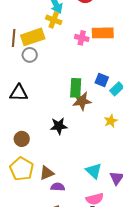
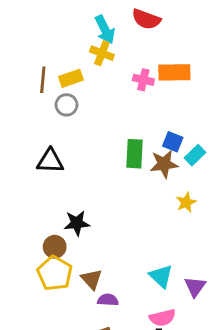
yellow rectangle: (33, 37) -> (71, 78), size x0.7
brown star: (82, 101) -> (164, 164), moved
black star: (59, 126) -> (77, 223), moved
brown circle: (22, 139) -> (55, 247), moved
brown triangle: (47, 173) -> (92, 279), turned -49

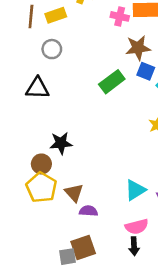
gray circle: (66, 105) -> (52, 49), moved
green rectangle: (134, 154) -> (112, 82), turned 50
brown star: (164, 164) -> (138, 48), moved
cyan triangle: (161, 276) -> (135, 190), turned 45

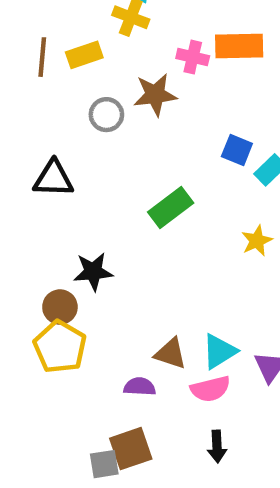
brown star: (138, 48) -> (155, 95), moved
gray circle: (52, 49) -> (106, 115), moved
green rectangle: (112, 82) -> (171, 208), moved
brown triangle: (74, 193) -> (171, 353), moved, turned -30
pink semicircle: (137, 227) -> (210, 389), moved

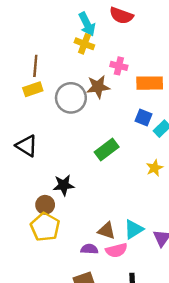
orange rectangle: (239, 46) -> (150, 83), moved
yellow rectangle: (84, 55) -> (33, 89), moved
gray circle: (106, 115) -> (71, 98), size x1.6
black triangle: (53, 179) -> (27, 146), moved, turned 30
pink semicircle: (210, 389) -> (116, 250), moved

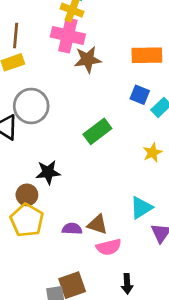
pink cross: (119, 66) -> (68, 35), moved, size x1.6
gray circle: (71, 98) -> (31, 106), moved
cyan triangle: (134, 229) -> (141, 208), moved
purple semicircle: (89, 249) -> (72, 229), moved

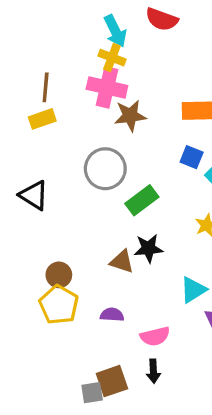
gray circle: (31, 106) -> (105, 169), moved
black star: (48, 172) -> (148, 248), moved
brown triangle: (97, 225) -> (122, 262), moved
black arrow: (127, 284) -> (153, 371), moved

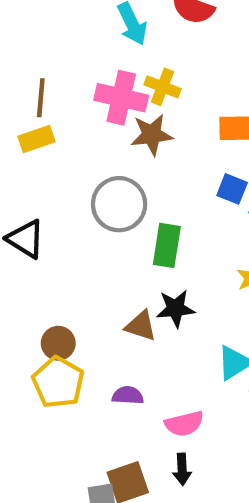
yellow cross: (112, 58) -> (163, 87), moved
green rectangle: (142, 200) -> (167, 245), turned -44

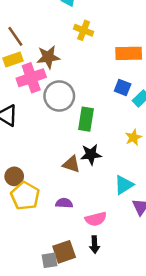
brown line: (41, 98) -> (15, 36), turned -40
pink cross: (121, 98) -> (31, 78), moved, turned -32
brown star: (152, 135) -> (48, 57), moved
brown circle: (58, 343) -> (14, 176), moved

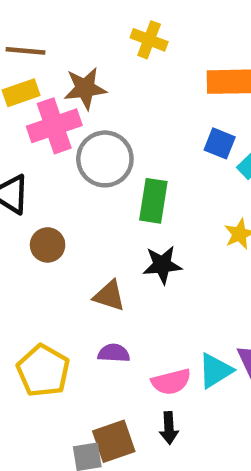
brown line: (15, 36) -> (26, 51), turned -50
brown triangle: (71, 164) -> (109, 296), moved
brown circle: (14, 176) -> (48, 245), moved
cyan triangle: (124, 185) -> (215, 371), moved
yellow pentagon: (25, 196) -> (43, 371), moved

